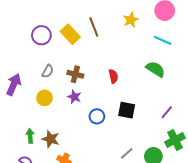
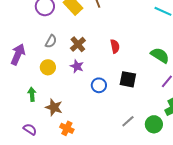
green semicircle: (155, 69) -> (160, 55), moved
brown cross: (75, 74) -> (78, 44), turned 35
green arrow: (30, 136) -> (32, 94), moved

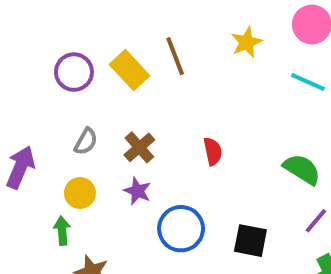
black square: (128, 79) -> (250, 241), moved
blue circle: (99, 85) -> (181, 229), size x1.5
green arrow: (32, 94) -> (62, 231), moved

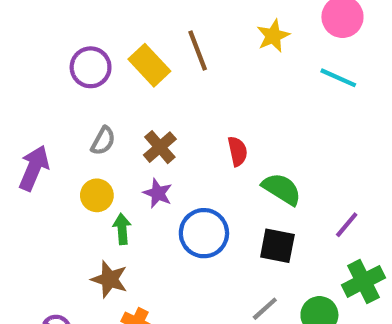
green semicircle: (302, 169) -> (282, 189), moved
green arrow: (62, 231) -> (122, 229), moved

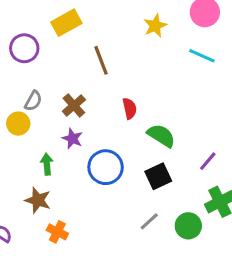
brown line: (198, 51) -> (101, 60), moved
yellow rectangle: (149, 65) -> (66, 23), moved, turned -76
yellow circle: (97, 195) -> (18, 124), moved
black square: (277, 246) -> (158, 176), turned -36

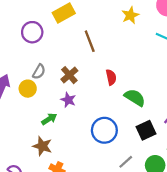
green arrow: (47, 164) -> (49, 119), turned 63
blue circle: (106, 167) -> (104, 130), moved
black square: (158, 176) -> (146, 130), moved

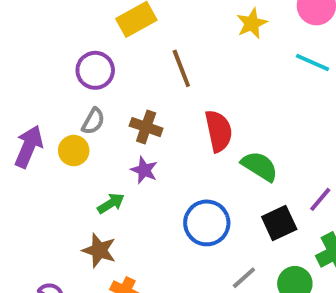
purple circle: (32, 32) -> (95, 70), moved
brown cross: (69, 75) -> (146, 127), turned -30
red semicircle: (111, 77) -> (219, 131), size x1.5

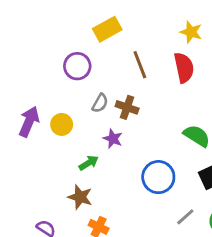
yellow star: (252, 23) -> (191, 32), turned -30
gray semicircle: (93, 121) -> (100, 103), moved
brown cross: (146, 127) -> (127, 107), moved
red semicircle: (219, 131) -> (184, 68), moved

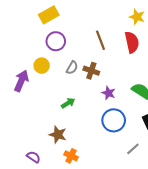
yellow rectangle: (107, 29) -> (49, 15), moved
yellow circle: (62, 124) -> (42, 66), moved
purple star: (113, 139) -> (109, 93), moved
green arrow: (89, 163) -> (68, 103), moved

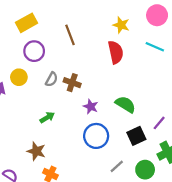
brown line: (100, 40) -> (70, 35), moved

